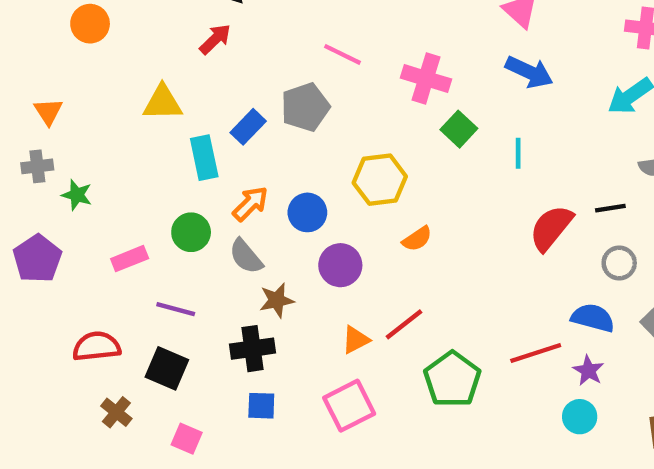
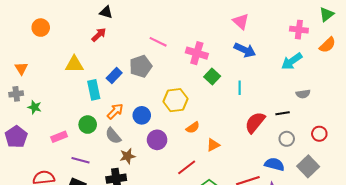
orange triangle: (356, 340) -> (213, 145), moved

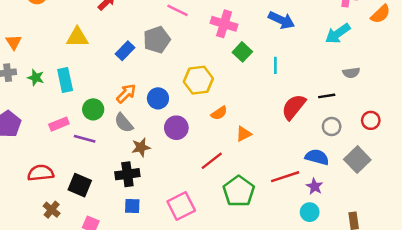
cyan rectangle: (94, 90) -> (65, 80), moved
green star: (35, 107) -> (36, 78), moved
purple line: (80, 160) -> (85, 139), moved

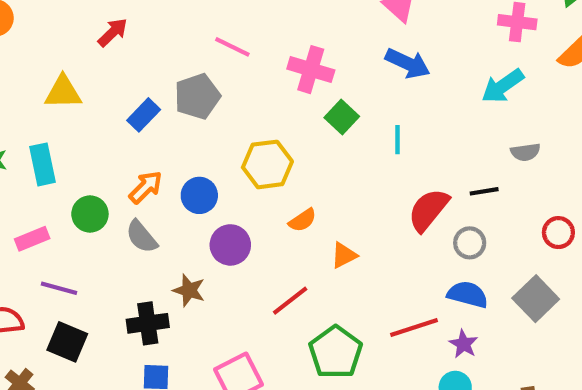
gray circle: (332, 127) -> (470, 243), moved
purple line: (85, 139) -> (59, 288), moved
brown star: (141, 147) -> (189, 290), moved, turned 30

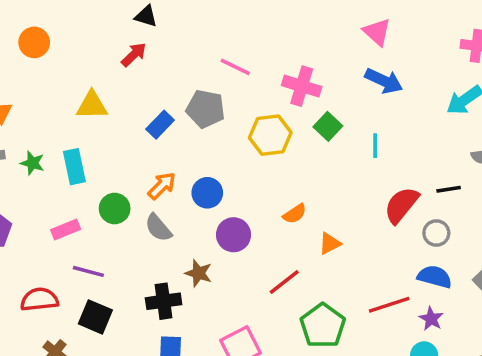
gray pentagon: (197, 96) -> (206, 109), turned 30
yellow hexagon: (267, 164) -> (270, 135), moved

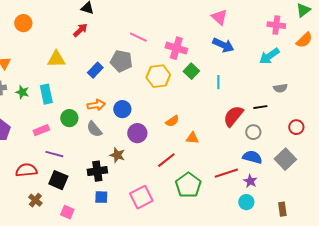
orange arrow: (162, 186) -> (96, 105), turned 36
orange triangle: (330, 243) -> (192, 138), turned 32

